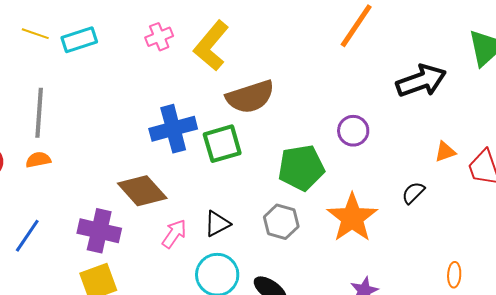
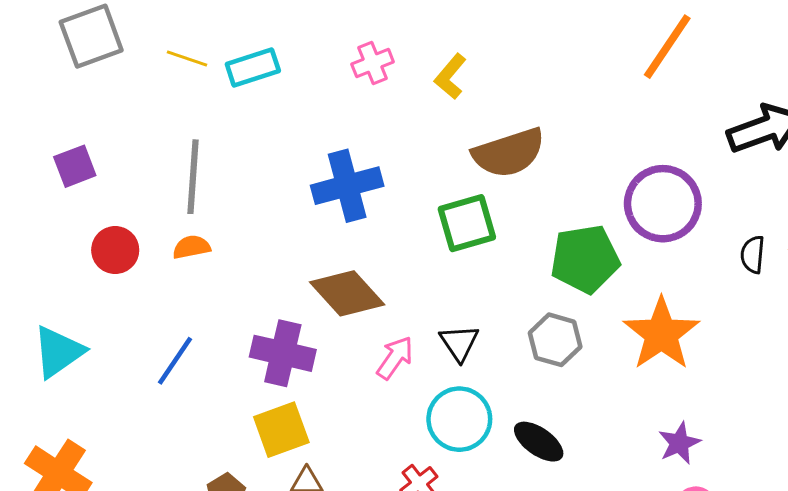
yellow L-shape: (211, 46) -> (450, 76), size x0.6
blue cross: (173, 129) -> (347, 186), moved
purple circle: (353, 131) -> (663, 204), size x1.6
black semicircle: (413, 193) -> (753, 255), moved, turned -40
black triangle: (217, 224) -> (459, 343), turned -36

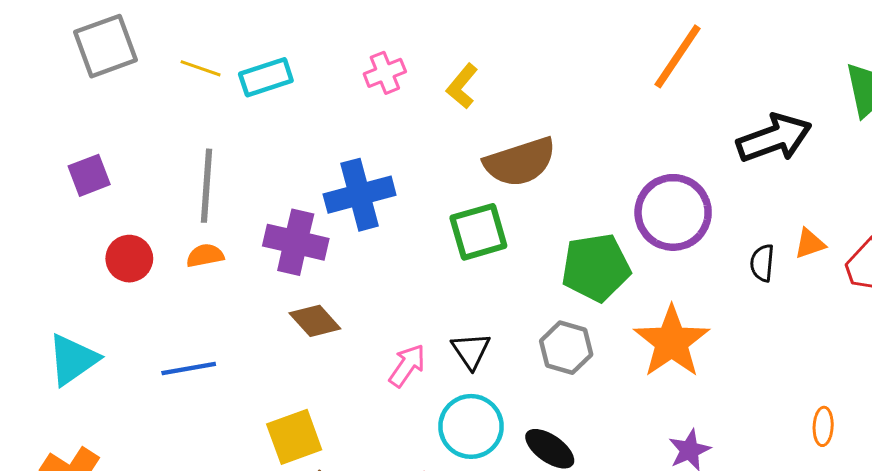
brown diamond: (347, 293) -> (315, 321), moved, size x0.7
purple cross: (283, 353) -> (296, 242), moved
blue line: (175, 361) -> (189, 368), turned 46

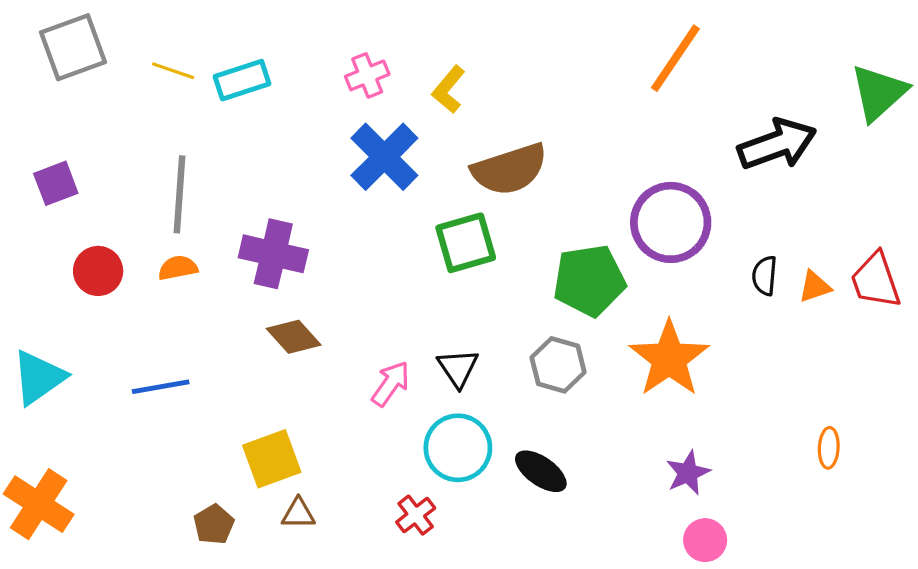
blue cross: (360, 195) -> (384, 157), moved, turned -30
orange triangle: (810, 244) -> (815, 287), moved

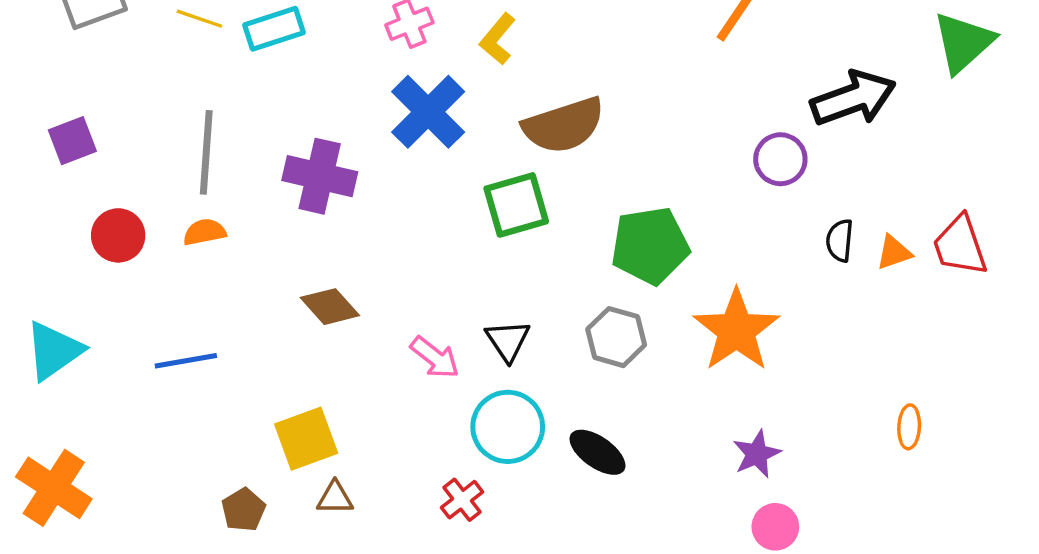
purple circle: (671, 222) -> (780, 159), moved, size x0.6
purple cross: (273, 254) -> (320, 176), moved
pink arrow: (391, 384) -> (435, 357), turned 93

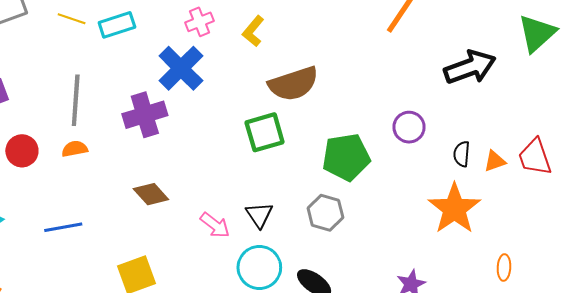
blue cross: (428, 112) -> (181, 68), moved
purple circle: (780, 159) -> (409, 127), moved
purple cross: (320, 176) -> (145, 115), turned -30
orange star: (736, 330) -> (454, 209), moved

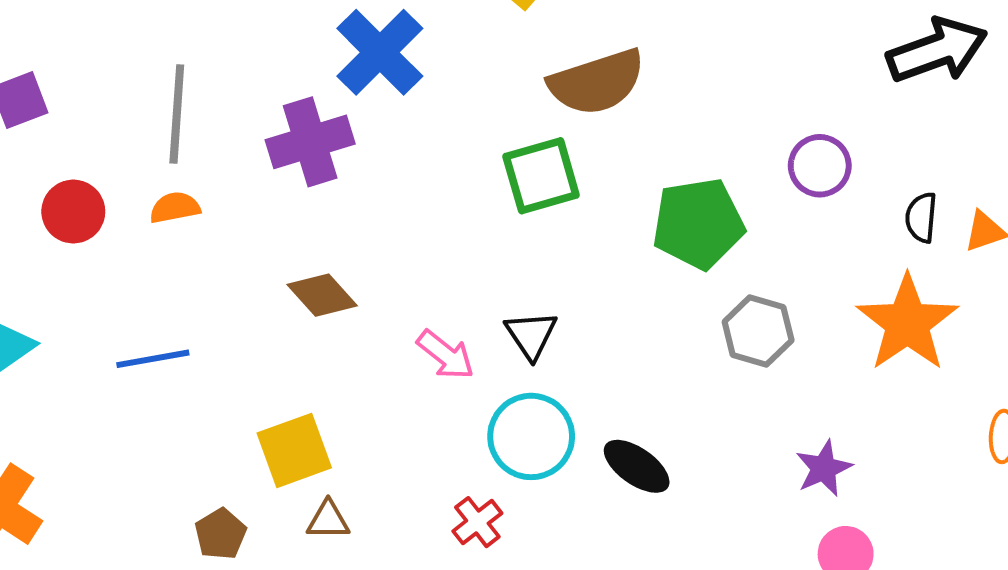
gray hexagon: (325, 213) -> (758, 331), moved

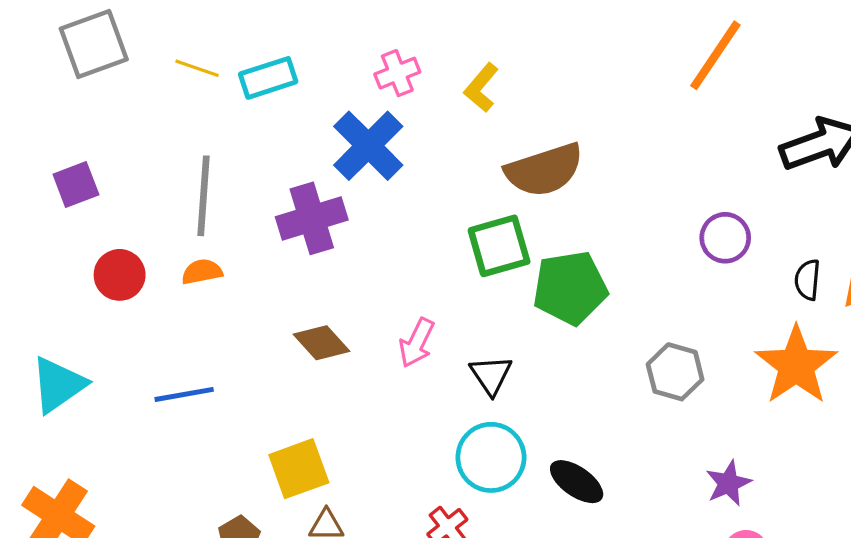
green pentagon: (698, 223) -> (570, 288), moved
pink arrow: (446, 355) -> (417, 343), moved, turned 78

